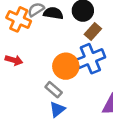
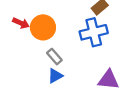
orange circle: (66, 66) -> (43, 27), moved

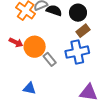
gray rectangle: (54, 57) -> (50, 59), moved
blue triangle: (55, 76) -> (29, 88), moved, turned 40

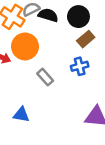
orange circle: (35, 47) -> (25, 46), moved
blue cross: (77, 52) -> (80, 66), size x0.6

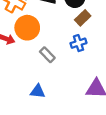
blue triangle: (21, 115) -> (38, 91), moved

